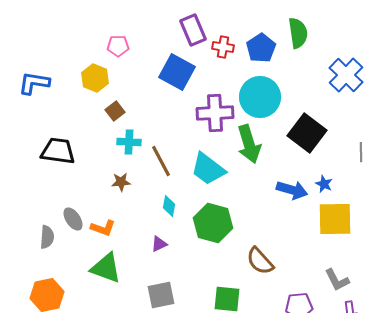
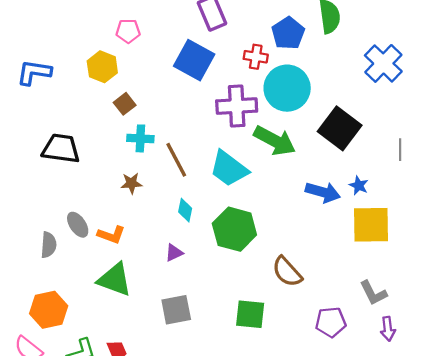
red cross: (223, 47) -> (256, 57), moved
green arrow: (249, 144) -> (275, 141), turned -45

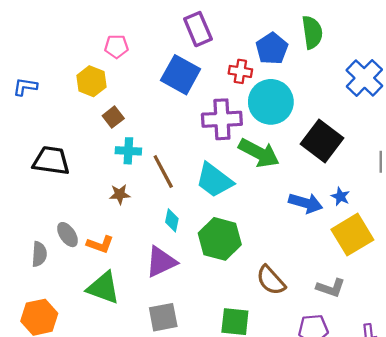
blue L-shape: (34, 72) -> (25, 87), size x0.7
yellow square: (371, 225) -> (352, 235), turned -30
purple triangle: (174, 253) -> (161, 262), size x1.8
gray L-shape: (373, 293) -> (331, 288), moved, turned -44

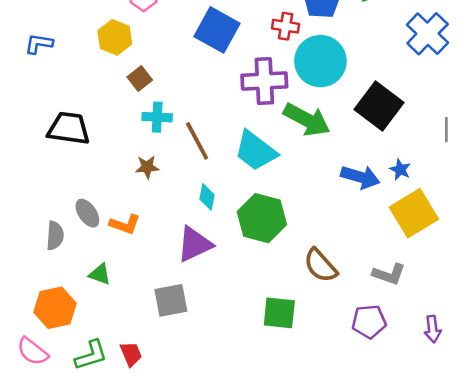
green triangle: (103, 288) -> (100, 274), moved, size x0.6
gray square: (163, 317) -> (171, 300), moved

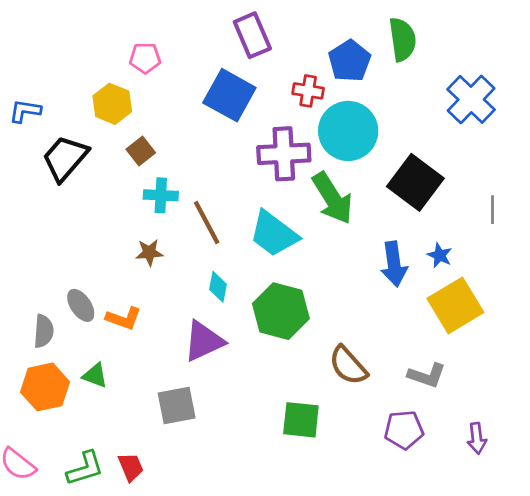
green arrow: (307, 120) -> (332, 198), turned 30
black trapezoid: (69, 128) -> (65, 158), moved, turned -57
blue arrow: (360, 177) -> (394, 264), turned 66
orange hexagon: (55, 308) -> (45, 387), moved

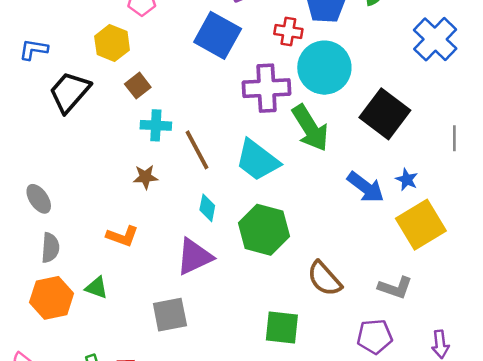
blue arrow: (394, 264) -> (366, 187), turned -45
gray ellipse: (81, 305) -> (39, 199), moved

